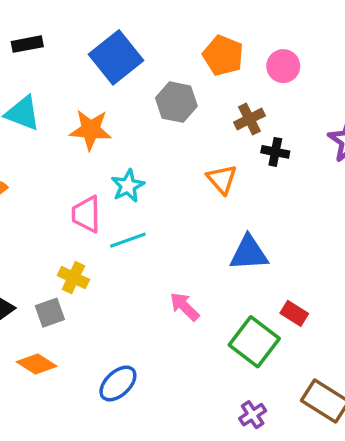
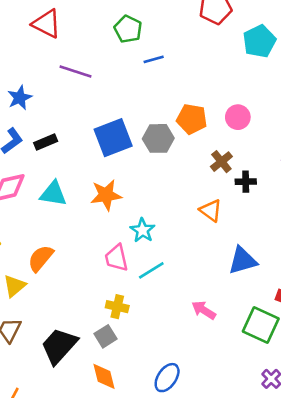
blue square: (116, 57) -> (113, 138), turned 30
gray hexagon: (176, 102) -> (158, 138), moved
orange diamond: (37, 364) -> (104, 376), turned 56

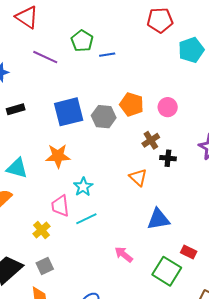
green pentagon: (128, 29) -> (82, 41), moved
cyan triangle: (53, 194) -> (17, 168), moved
yellow cross: (117, 307) -> (41, 230), moved, turned 30

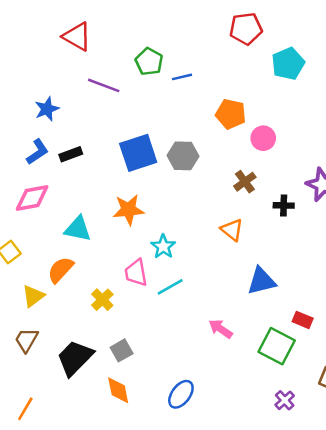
orange pentagon: (132, 104) -> (231, 114), moved
black cross: (168, 158) -> (284, 205), moved
yellow cross: (41, 230) -> (102, 300), moved

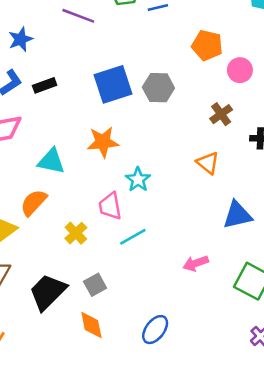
cyan line: (170, 287) -> (133, 237), moved
pink arrow: (221, 329) -> (196, 263), turned -55

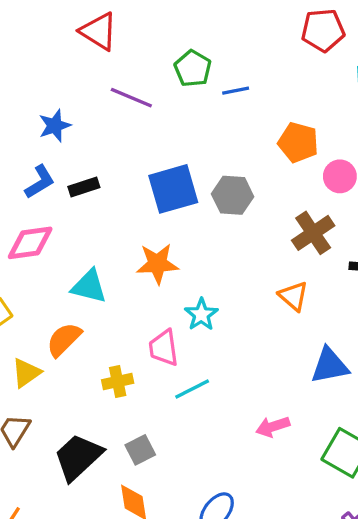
brown cross: (221, 114) -> (313, 233), size x1.4
yellow cross: (76, 233) -> (118, 381), turned 30

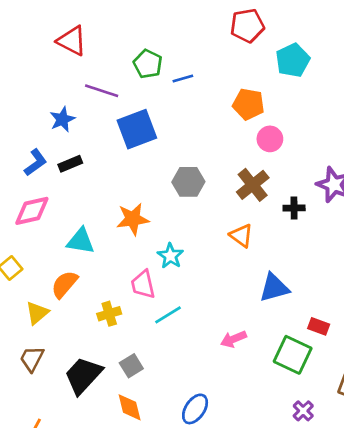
blue star: (55, 126) -> (62, 119), moved
orange pentagon: (298, 142) -> (249, 104), moved
blue square: (173, 189) -> (137, 129), moved
gray hexagon: (233, 195) -> (188, 182), moved

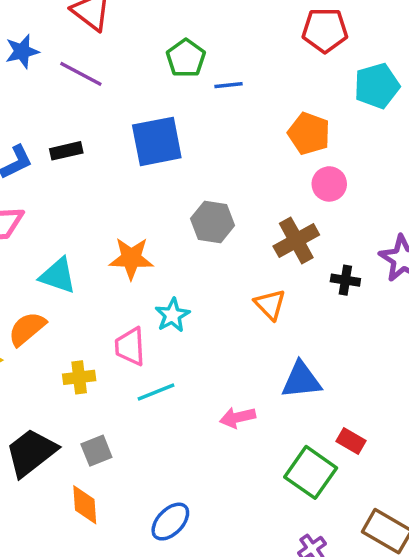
purple line: (102, 91) -> (81, 74), moved
blue star: (62, 119) -> (22, 51), moved
black rectangle: (70, 164) -> (66, 151), moved
pink arrow: (233, 339) -> (238, 417), moved

